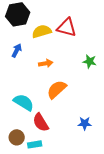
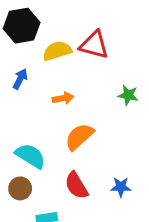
red semicircle: (41, 122) -> (76, 185), moved
brown circle: (17, 137) -> (20, 188), moved

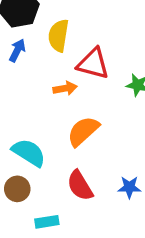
red triangle: (94, 45) -> (93, 64), moved
yellow semicircle: (57, 51) -> (58, 36), turned -64
blue arrow: (20, 79) -> (17, 50), moved

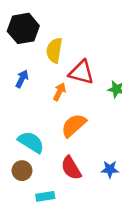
blue arrow: (17, 50) -> (22, 79), moved
orange arrow: (65, 88) -> (59, 92), turned -54

